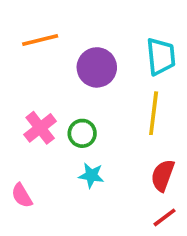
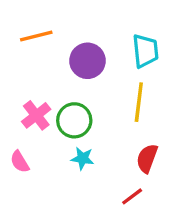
green circle: (82, 133) -> (74, 120), size x1.4
pink semicircle: (22, 196) -> (20, 162), moved
red line: (165, 217) -> (132, 196), moved

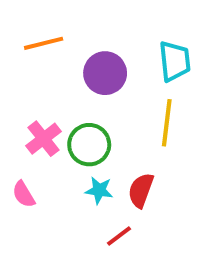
red semicircle: (147, 158) -> (141, 190), moved
red line: (132, 196) -> (119, 236), moved

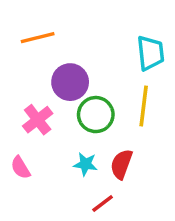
purple circle: (105, 73) -> (70, 82), moved
green circle: (89, 145) -> (96, 115), moved

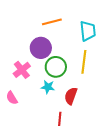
orange line: (38, 38) -> (52, 22), moved
cyan star: (85, 164) -> (48, 87), moved
red line: (103, 203) -> (60, 119), turned -48

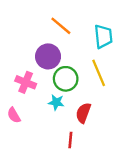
orange line: (52, 22) -> (61, 26), turned 54
yellow line: (84, 62) -> (99, 73), turned -30
pink cross: (22, 70) -> (26, 82), turned -30

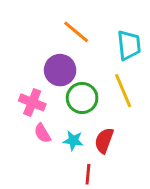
cyan star: (56, 102) -> (73, 141), moved
pink semicircle: (14, 115) -> (42, 133), moved

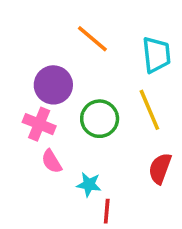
purple circle: (60, 70) -> (53, 85), moved
cyan star: (73, 141) -> (89, 184), moved
red semicircle: (104, 141) -> (160, 168), moved

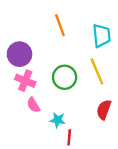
orange line: (92, 39) -> (60, 25), turned 30
purple circle: (53, 85) -> (19, 54), moved

